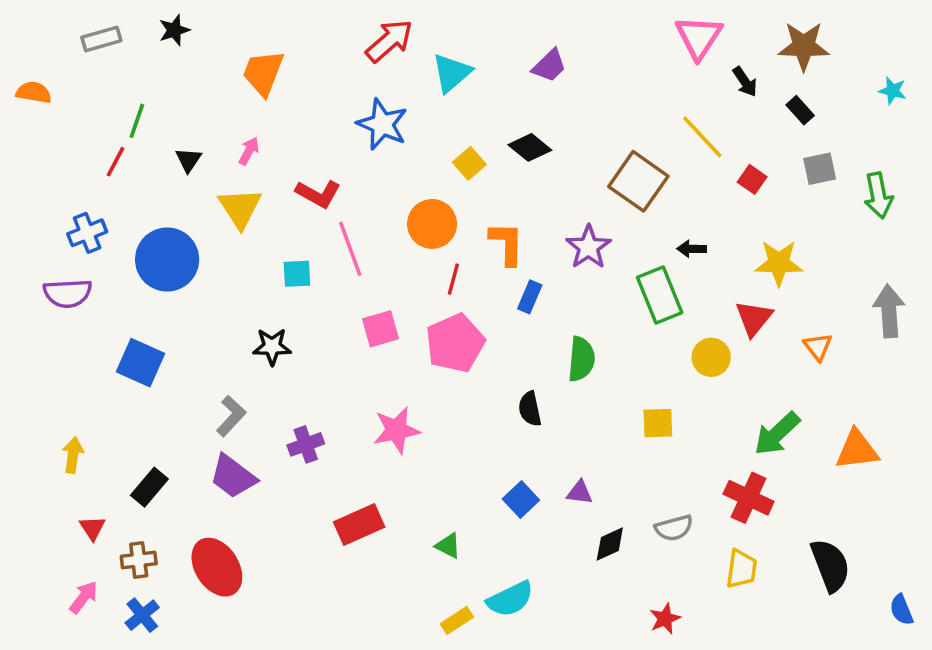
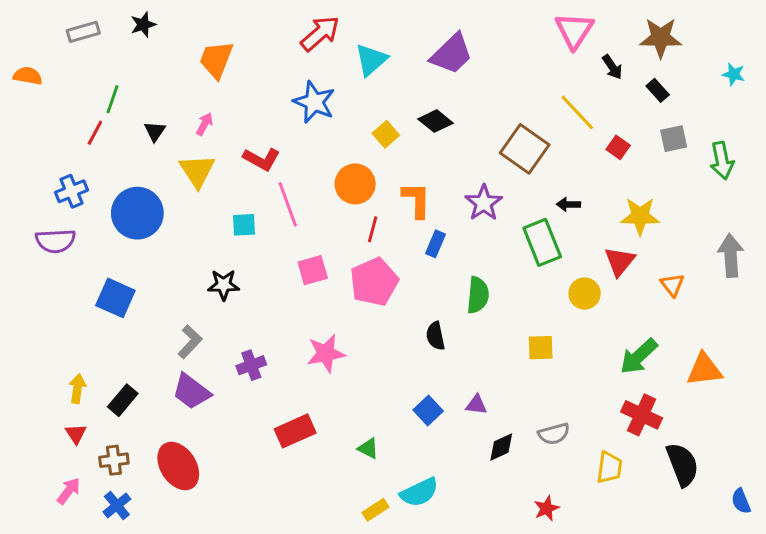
purple trapezoid: (549, 66) -> (452, 54), size x1.5
yellow arrow: (73, 455) -> (77, 389), moved
red cross: (749, 498) -> (642, 415), moved

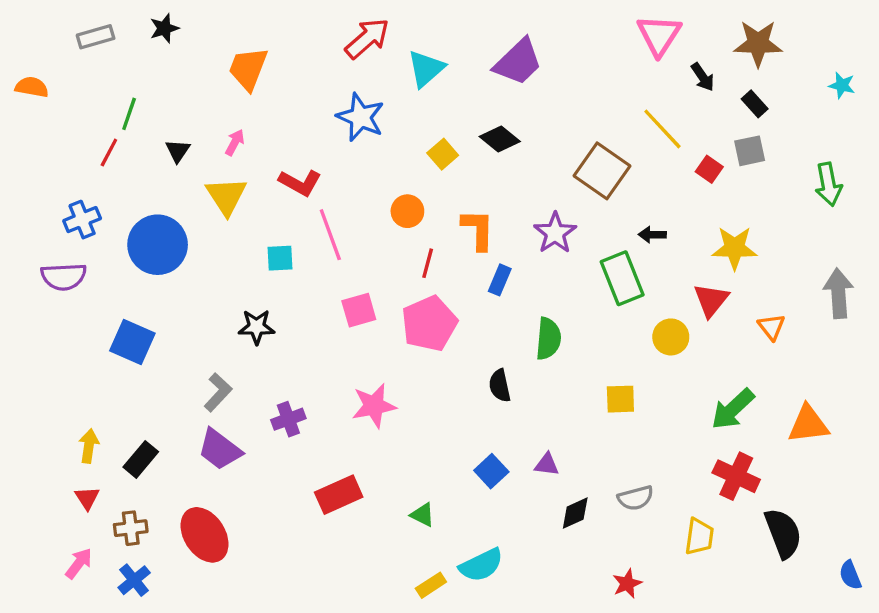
gray square: (674, 139) -> (750, 151), moved
orange circle: (355, 184) -> (407, 211), size x0.7

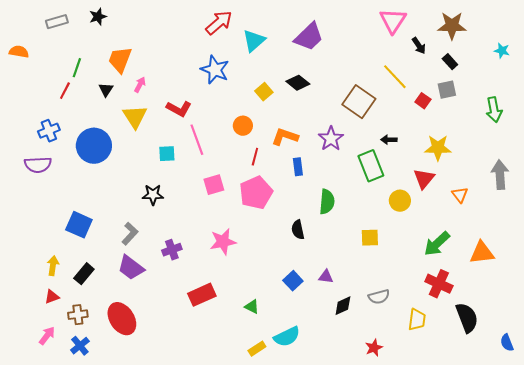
orange trapezoid: (248, 69) -> (120, 60), moved
orange L-shape: (478, 230) -> (285, 137), turned -72
blue rectangle: (500, 280) -> (298, 167), turned -30
blue square: (132, 342) -> (79, 225), moved
red triangle: (87, 498) -> (52, 297), turned 42

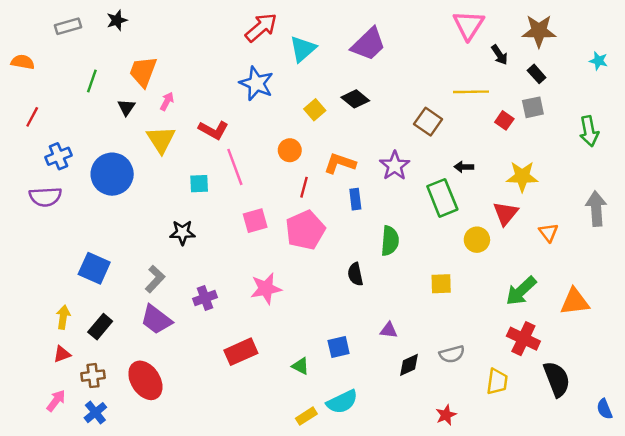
yellow line: (395, 77) -> (471, 92), turned -48
red line: (65, 91) -> (32, 117), moved
brown square: (359, 102) -> (428, 122), size x0.7
blue square: (293, 281) -> (339, 347), moved, turned 30

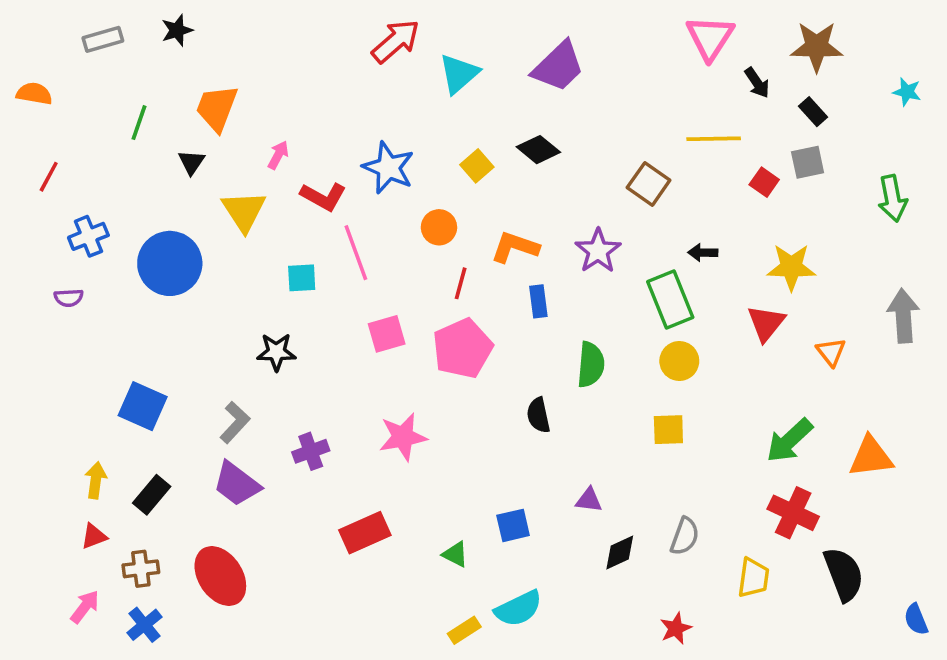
blue star: (256, 83) -> (388, 168), moved
pink arrow: (167, 101) -> (278, 155), moved
purple semicircle: (45, 197) -> (69, 298), size x0.6
yellow circle: (477, 240) -> (679, 361), moved
gray semicircle: (452, 354) -> (685, 536), turned -55

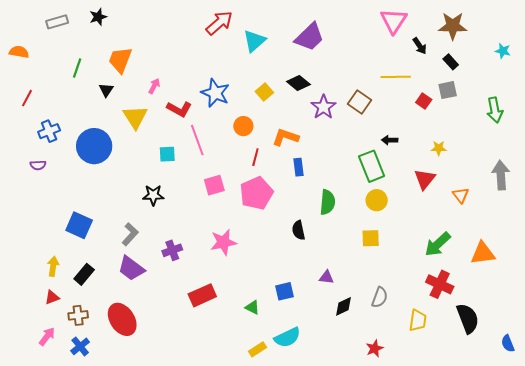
purple star: (598, 251) -> (324, 107), moved
yellow star: (791, 267) -> (439, 148), size x0.6

